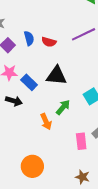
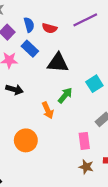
blue rectangle: (29, 82) -> (30, 49), moved
pink rectangle: (81, 141) -> (84, 141), moved
orange circle: (32, 166) -> (26, 140), moved

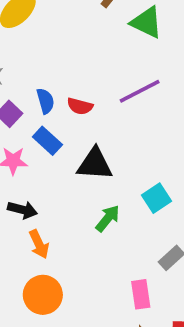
orange arrow: (48, 110) -> (39, 244), moved

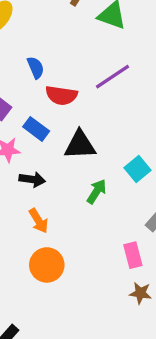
blue semicircle: (45, 101) -> (36, 68), moved
red semicircle: (80, 106) -> (61, 95), size x1.4
black arrow: (22, 210) -> (32, 179), moved

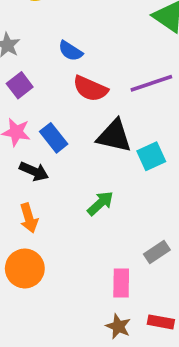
blue semicircle: (36, 68) -> (70, 51), turned 130
blue rectangle: (36, 129) -> (54, 138), moved
black triangle: (80, 145) -> (114, 136), moved
cyan square: (138, 169) -> (151, 156), moved

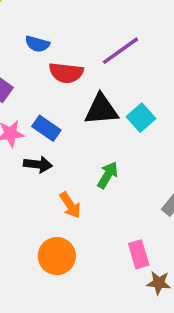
orange arrow: (29, 218) -> (70, 205), moved
pink rectangle: (121, 283) -> (139, 254), moved

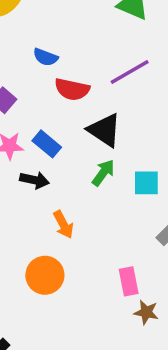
black triangle: (101, 110) -> (104, 130), turned 33
cyan square: (141, 118) -> (146, 183), moved, turned 36
green arrow: (108, 175) -> (103, 173), moved

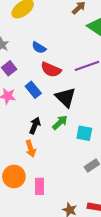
blue rectangle: (47, 144) -> (33, 90), moved
black arrow: (34, 180) -> (35, 126), moved, turned -91
pink rectangle: (129, 281) -> (40, 186), moved

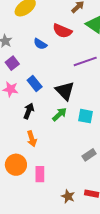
red semicircle: (51, 70) -> (62, 31), moved
black arrow: (35, 126) -> (29, 111), moved
cyan square: (84, 133) -> (86, 116), moved

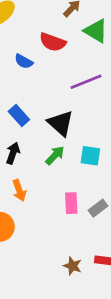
pink rectangle: (40, 174) -> (71, 203), moved

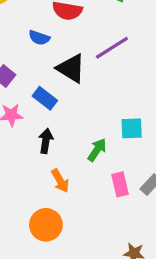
black triangle: (61, 123) -> (71, 68), moved
green arrow: (55, 155) -> (97, 150), moved

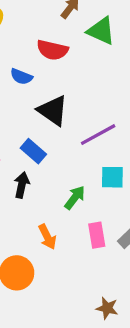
purple line: (112, 48) -> (98, 135), moved
blue rectangle: (45, 98) -> (33, 151), moved
orange arrow: (60, 181) -> (47, 237), moved

